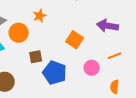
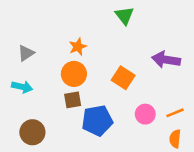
orange circle: (19, 33) -> (74, 74), moved
orange line: (115, 56) -> (175, 113), moved
blue pentagon: (55, 73) -> (97, 121), turned -30

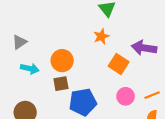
orange star: (78, 47) -> (101, 36), moved
orange square: (123, 78) -> (119, 64), moved
cyan arrow: (22, 87) -> (30, 69), moved

